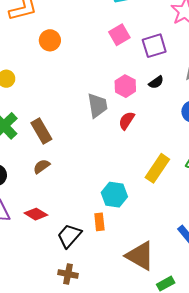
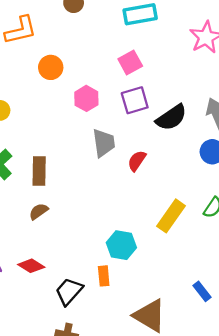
purple square: (154, 46) -> (135, 100), moved
black semicircle: (156, 82) -> (171, 118), size x1.8
pink hexagon: (125, 86) -> (86, 98), moved
brown rectangle: (41, 131) -> (39, 171), turned 30

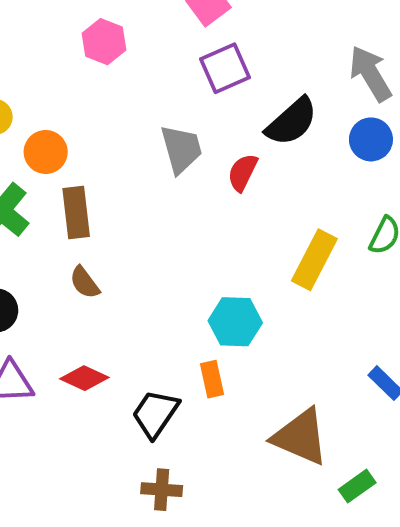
orange circle: (51, 67) -> (46, 152), moved
pink hexagon: (86, 98) -> (104, 42), moved
black semicircle: (171, 118) -> (292, 122), moved
brown semicircle: (39, 211) -> (85, 282), turned -84

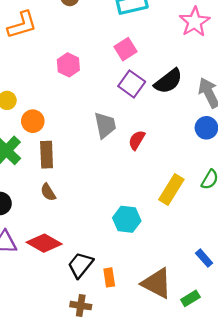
purple square: (225, 68) -> (132, 84), turned -35
black semicircle: (292, 122) -> (168, 81), moved
red diamond: (84, 378) -> (44, 243), size x1.4
orange rectangle: (212, 379) -> (109, 277), moved
green rectangle: (357, 486) -> (190, 298), moved

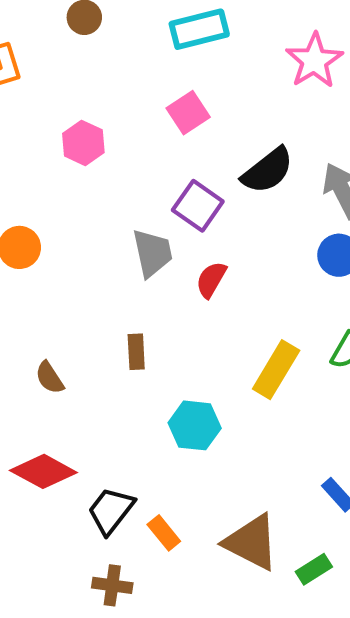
purple square: (132, 84) -> (198, 206), moved
brown rectangle: (47, 155) -> (136, 352), moved, size x0.7
orange rectangle: (109, 277) -> (164, 533), turned -30

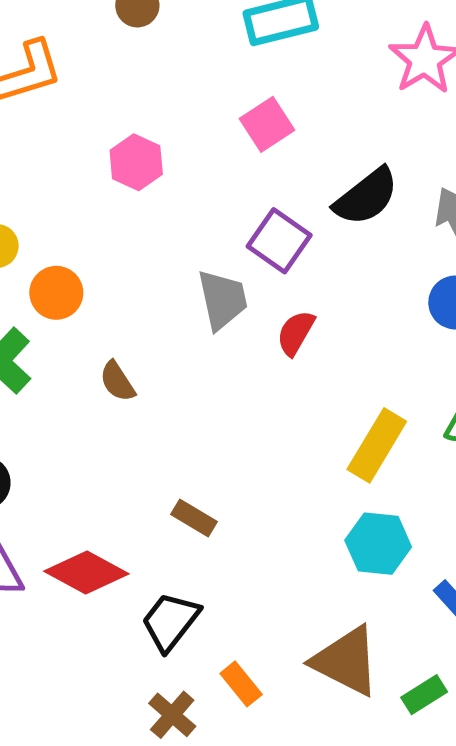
brown rectangle: (136, 352) -> (194, 518), moved, turned -56
brown semicircle: (50, 378) -> (117, 381), moved
cyan hexagon: (195, 425) -> (378, 544), moved
orange rectangle: (164, 533) -> (241, 684), moved
brown cross: (112, 585) -> (172, 715), turned 33

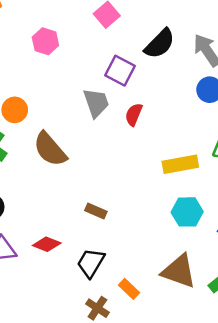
brown semicircle: (117, 381) -> (50, 149), size x1.8
yellow rectangle: (377, 445) -> (180, 164), turned 56
red diamond: (86, 573) -> (47, 244), size x0.7

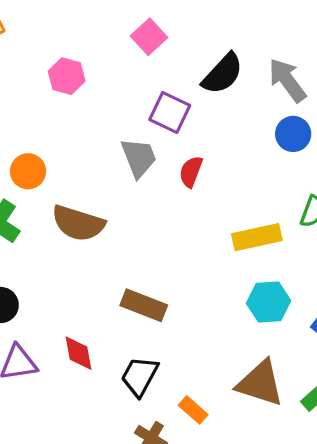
brown semicircle: (50, 149) -> (78, 223), turned -30
brown rectangle: (96, 211) -> (144, 305), size x1.5
red diamond: (47, 244) -> (79, 353), turned 60

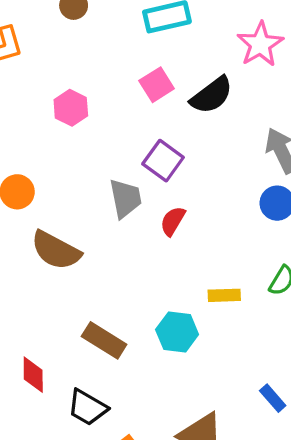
black semicircle: (223, 74) -> (212, 95), moved
yellow rectangle: (257, 237) -> (224, 295), size x0.7
cyan hexagon: (269, 302) -> (177, 332), moved
black trapezoid: (140, 376) -> (87, 408), turned -99

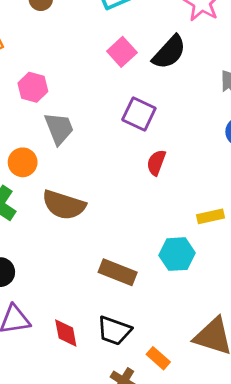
pink hexagon: (71, 108) -> (33, 87), moved
gray trapezoid: (125, 198) -> (59, 128), moved
red diamond: (33, 375) -> (66, 333), moved

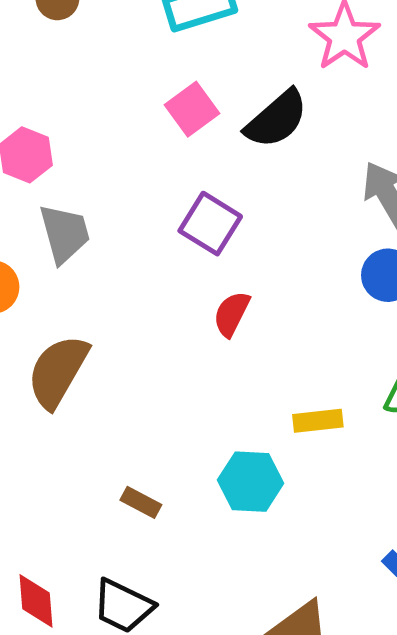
brown semicircle: (64, 205) -> (58, 371), turned 96
brown rectangle: (118, 272) -> (141, 502), size x0.6

